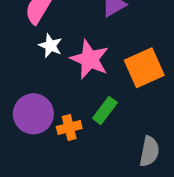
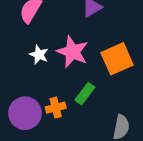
white star: (50, 46) -> (39, 55), moved
purple circle: (33, 114) -> (25, 113), moved

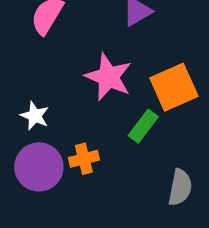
white star: (39, 55) -> (35, 116), moved
green rectangle: (85, 94) -> (143, 126), moved

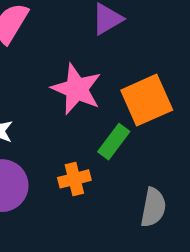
orange cross: (84, 159) -> (74, 179), moved

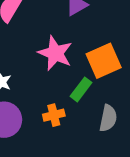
gray semicircle: (153, 207) -> (108, 118), moved

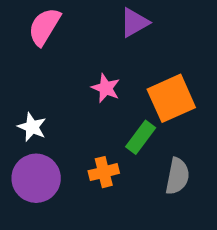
pink star: (55, 53) -> (106, 88), size x0.6

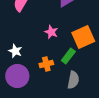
orange cross: (104, 172) -> (46, 64), moved
gray semicircle: (177, 176) -> (73, 80), moved

